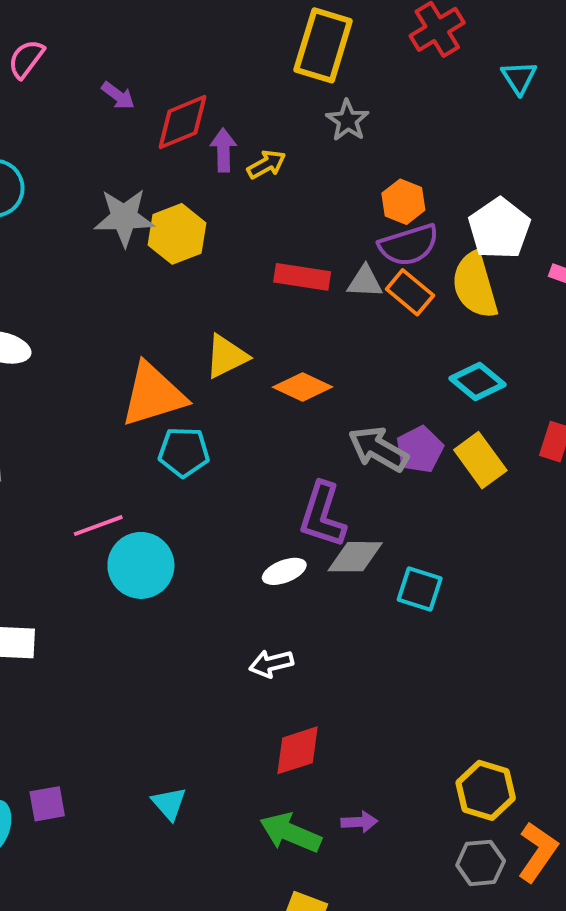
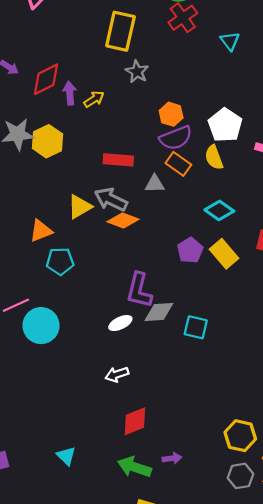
gray triangle: (365, 282) -> (155, 184), moved
yellow semicircle: (475, 285) -> (214, 157), size x0.7
orange triangle: (153, 395) -> (41, 231), size x0.6
gray arrow: (378, 449) -> (111, 199), moved

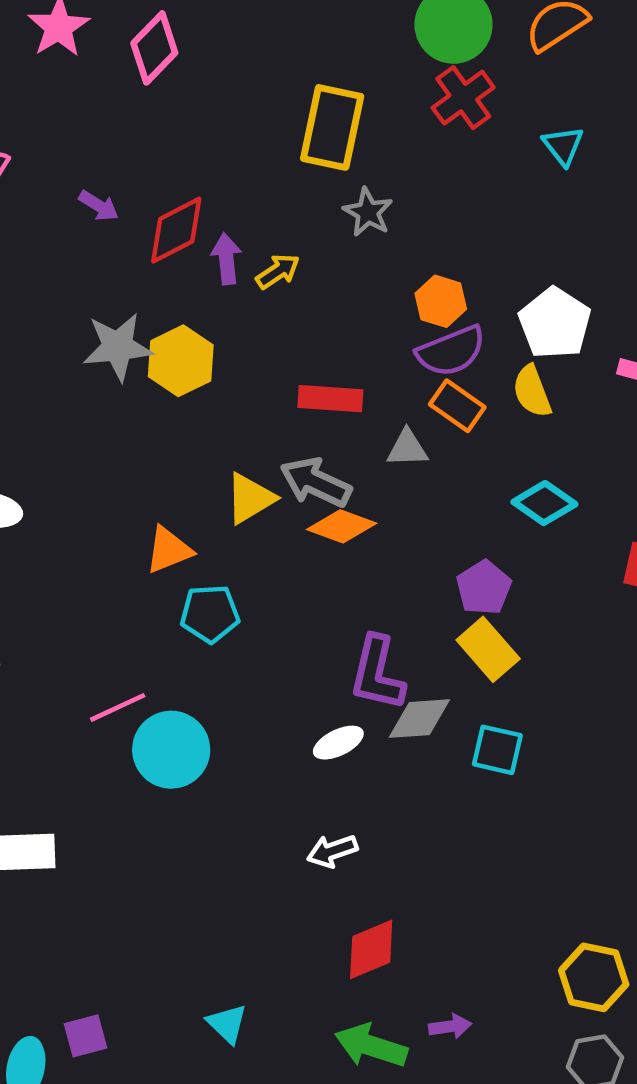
yellow rectangle: (224, 254) -> (488, 649), moved

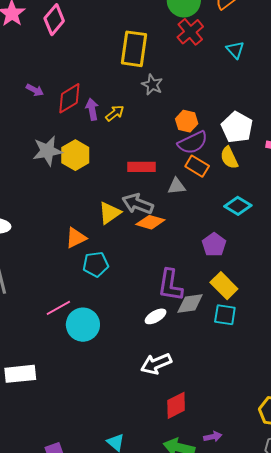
yellow rectangle: (488, 649) -> (224, 286), moved
white arrow: (332, 851) -> (156, 364), size x1.4

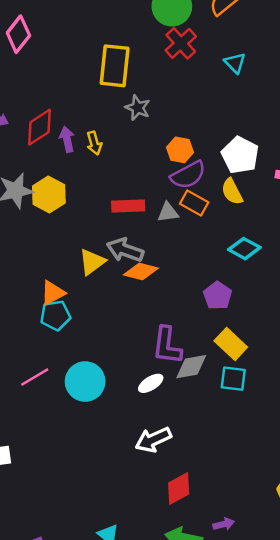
yellow arrow: (115, 113) -> (94, 143), turned 114
gray triangle: (177, 186) -> (168, 212), moved
cyan pentagon: (96, 264) -> (55, 315), moved
cyan circle: (83, 325) -> (85, 381), moved

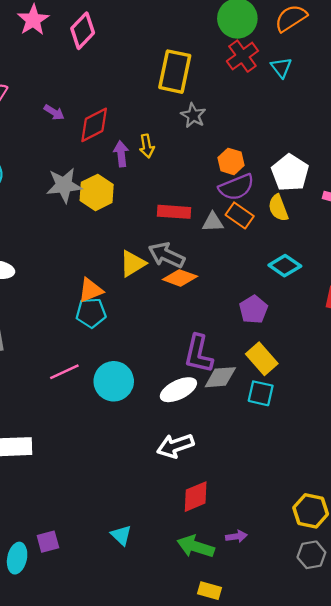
cyan triangle: (235, 63) -> (281, 68), moved
purple arrow: (67, 139) -> (121, 154), moved
white ellipse: (151, 383) -> (178, 390), size x1.4

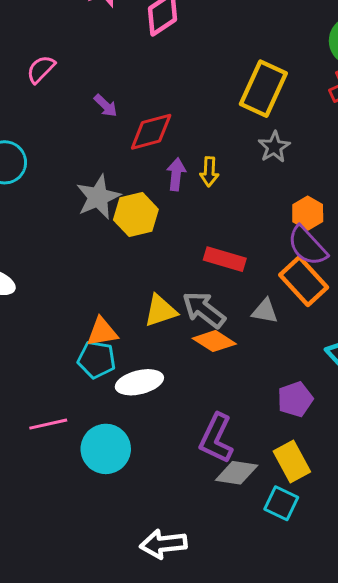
gray star: (64, 185) -> (98, 197), turned -30
purple semicircle: (236, 187) -> (307, 246), turned 57
orange rectangle: (240, 215) -> (304, 281), size x1.4
gray triangle: (213, 222) -> (265, 311), moved
white ellipse: (178, 390) -> (139, 382), moved

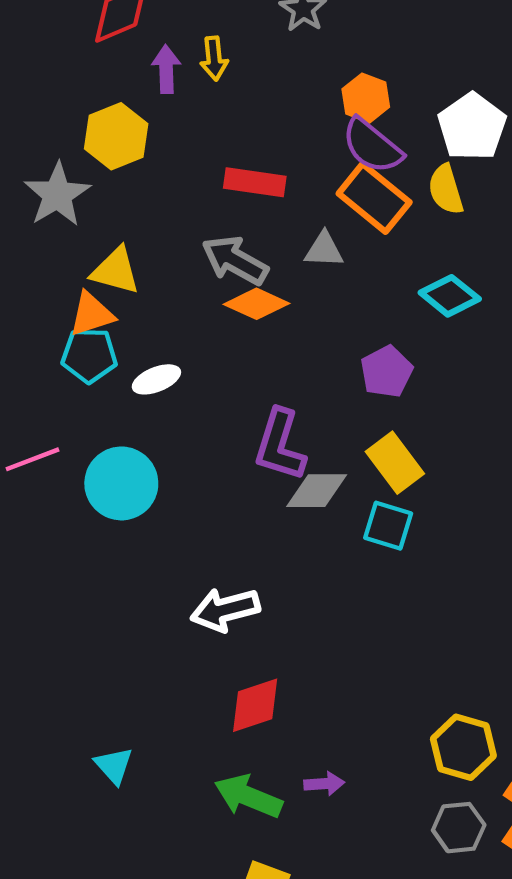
gray star: (98, 197) -> (57, 195), moved
yellow triangle: (160, 311) -> (116, 271), moved, turned 42
white ellipse: (139, 382) -> (156, 379), size x0.7

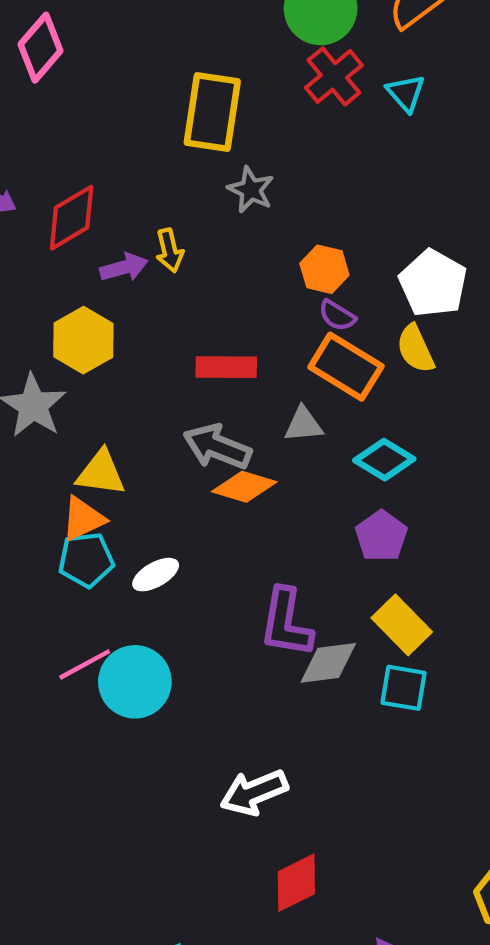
purple arrow: (166, 69) -> (124, 267), turned 84
purple semicircle: (372, 146) -> (337, 316), size x0.6
cyan diamond: (450, 296) -> (384, 460), moved
pink line: (32, 459) -> (85, 664), moved

